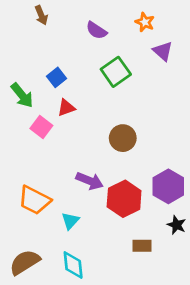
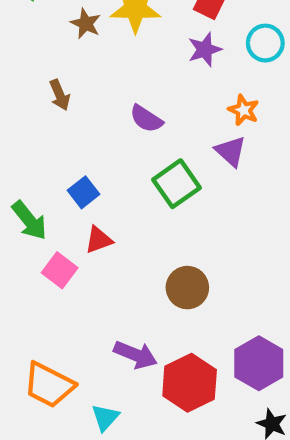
orange star: (145, 22) -> (244, 110), moved
purple triangle: (163, 51) -> (231, 151), moved

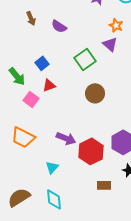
purple semicircle: (146, 119) -> (59, 26), moved
brown circle: (187, 288) -> (95, 93), moved
orange trapezoid: (49, 385) -> (23, 137), moved

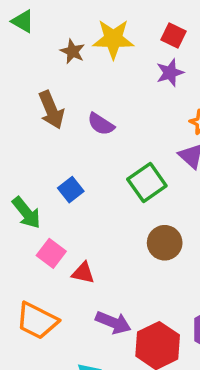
brown arrow: (31, 18) -> (51, 110), size x1.5
red triangle: (49, 85) -> (83, 273), moved, turned 32

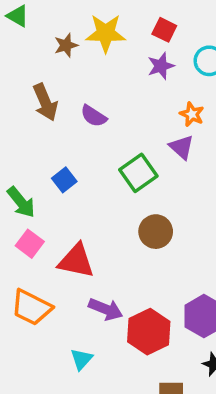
brown star: (73, 51) -> (66, 45), turned 30
pink square: (51, 253) -> (30, 244), moved
red triangle: (83, 273) -> (76, 261), size x1.6

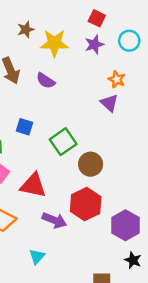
yellow star: (106, 33) -> (54, 43), moved
green square: (138, 173) -> (63, 142), moved
blue square: (64, 180) -> (24, 127), turned -35
red hexagon: (149, 332) -> (86, 204), moved

